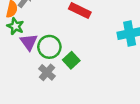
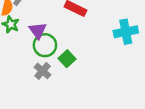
purple triangle: (29, 42) -> (38, 31), moved

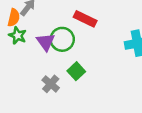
green circle: (45, 45) -> (62, 39), moved

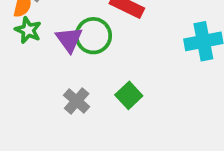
green square: (76, 71) -> (129, 95), moved

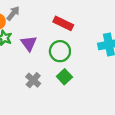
green circle: (93, 36) -> (60, 51), moved

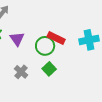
red rectangle: (63, 23) -> (56, 38), moved

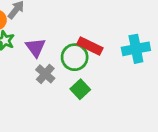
gray cross: (21, 72) -> (45, 74), moved

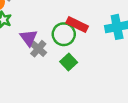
purple triangle: (36, 47) -> (29, 38), moved

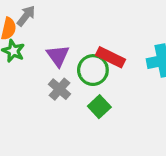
purple triangle: (29, 38) -> (58, 56), moved

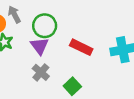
gray arrow: (26, 16) -> (14, 14), turned -66
green circle: (93, 70) -> (45, 26), moved

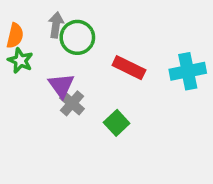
gray arrow: (14, 14) -> (56, 25), moved, turned 36
purple triangle: (40, 46) -> (61, 85), moved

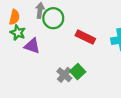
purple triangle: (61, 85) -> (32, 46), moved, turned -35
gray cross: (72, 103) -> (64, 75), moved

